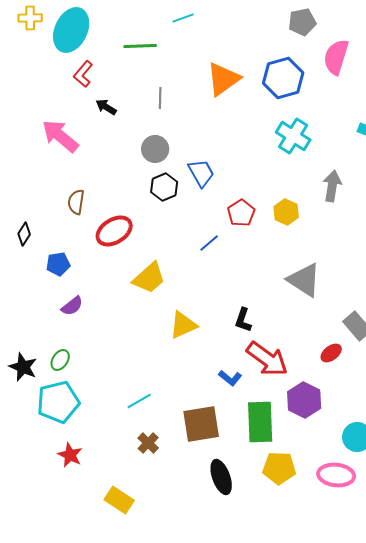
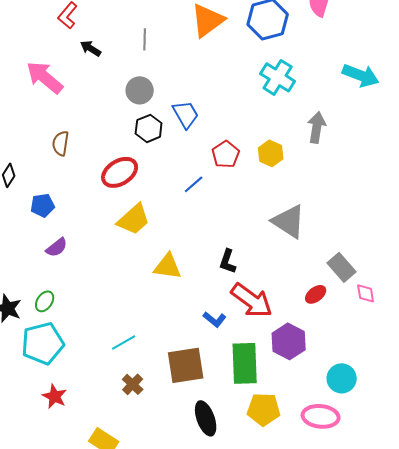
red ellipse: (114, 231) -> (120, 172), moved
yellow triangle: (183, 325) -> (168, 266), turned 32

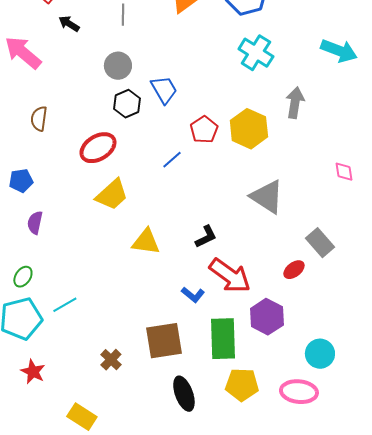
yellow hexagon: (271, 153) -> (249, 129), size x1.5
purple semicircle: (57, 247) -> (35, 223), turned 140
black L-shape: (228, 261) -> (206, 237), turned -135
pink diamond: (366, 293) -> (344, 172), moved
cyan line: (124, 342) -> (65, 305), moved

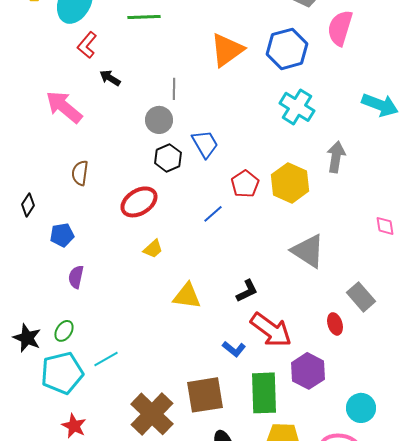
gray line: (123, 15) -> (174, 89), moved
yellow trapezoid: (112, 195) -> (153, 249), size x0.6
red ellipse: (294, 270) -> (335, 324), turned -70
brown cross: (111, 360) -> (152, 414), size x2.0

